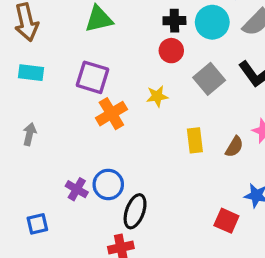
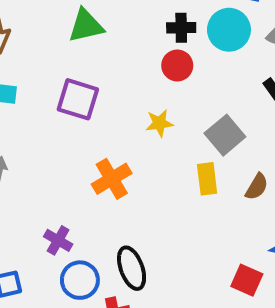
gray square: (209, 79) -> (225, 135), moved
orange cross: (111, 114) -> (112, 179), moved
blue circle: (108, 184) -> (80, 280), moved
black ellipse: (135, 211) -> (132, 268), turned -40

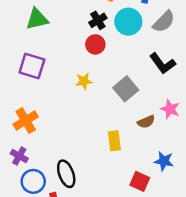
black cross: (181, 28) -> (98, 20), turned -30
orange cross: (112, 179) -> (26, 121), moved
yellow rectangle: (207, 179) -> (114, 141), moved
brown semicircle: (257, 187) -> (146, 122), turned 36

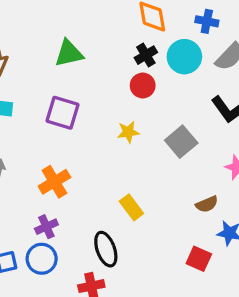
brown semicircle: (146, 122) -> (207, 204), moved
yellow rectangle: (114, 141) -> (131, 207), moved, turned -30
purple cross: (19, 156) -> (46, 227), turned 36
blue circle: (33, 181) -> (42, 259), moved

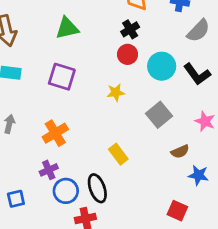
cyan circle: (184, 57) -> (162, 66), moved
gray square: (181, 142) -> (159, 115), moved
blue circle: (42, 259) -> (66, 191), moved
red square: (199, 259) -> (177, 211), moved

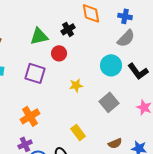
black cross: (130, 29) -> (68, 29), moved
gray semicircle: (198, 31) -> (126, 38), moved
red circle: (127, 54) -> (59, 53), moved
brown semicircle: (180, 152) -> (115, 143), moved

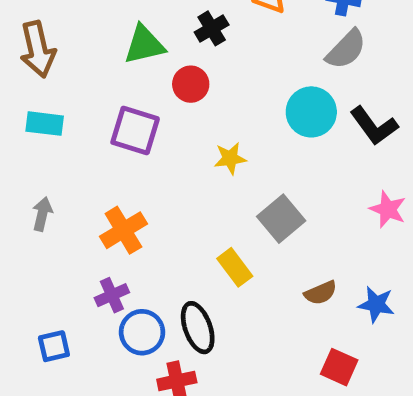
gray square: (109, 102) -> (281, 219), moved

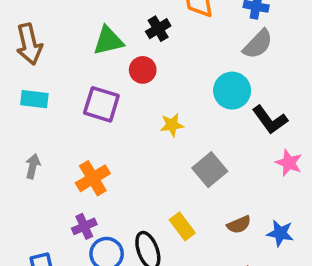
black L-shape: (374, 126) -> (270, 120), moved
yellow rectangle: (235, 267) -> (182, 226), moved

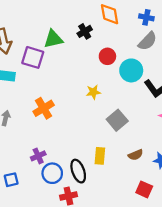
red circle: (143, 70) -> (107, 56), moved
purple square: (101, 104) -> (33, 57), moved
orange cross: (93, 178) -> (44, 108), moved
yellow rectangle: (182, 226) -> (100, 156), turned 42

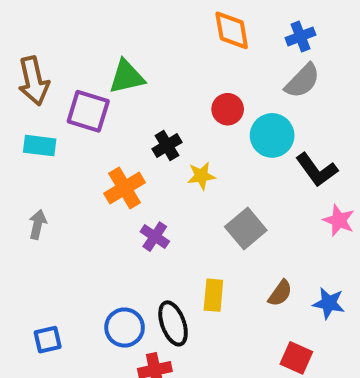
blue cross: (146, 17) -> (300, 36), turned -32
black cross: (85, 31) -> (167, 146), moved
orange cross: (44, 108) -> (125, 188), moved
brown semicircle: (136, 155) -> (280, 293), turned -32
purple cross: (38, 156) -> (155, 237), moved, turned -32

